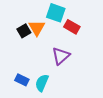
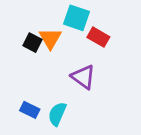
black square: (24, 31) -> (32, 43), turned -32
purple triangle: (61, 56) -> (83, 77), turned -42

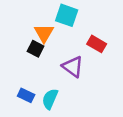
red rectangle: (98, 37) -> (97, 44), moved
black square: (32, 43) -> (36, 49), moved

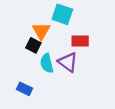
red rectangle: (97, 44) -> (80, 41), moved, turned -30
cyan semicircle: (50, 99) -> (47, 63), moved, turned -36

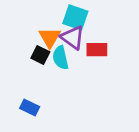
purple triangle: (68, 62) -> (73, 38), moved
cyan semicircle: (47, 63) -> (61, 58), moved

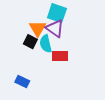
red rectangle: (97, 50) -> (60, 56), moved

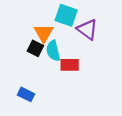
purple triangle: (55, 28) -> (87, 29), moved

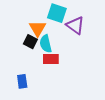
red rectangle: (70, 65) -> (51, 59), moved
blue rectangle: (26, 94) -> (22, 81), turned 56

